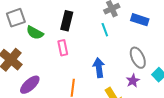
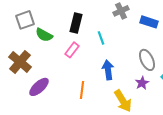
cyan line: (105, 30) -> (101, 38), moved
pink rectangle: (63, 48) -> (72, 50), turned 49

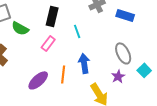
purple ellipse: (39, 87) -> (38, 80), moved
orange line: (82, 90) -> (63, 74), moved

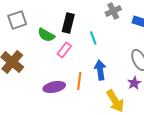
green semicircle: (20, 28) -> (46, 35), moved
purple ellipse: (38, 80) -> (54, 87), turned 30

